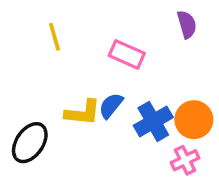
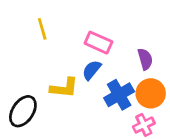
purple semicircle: (187, 24) -> (145, 59), moved
blue semicircle: (111, 106) -> (92, 70), moved

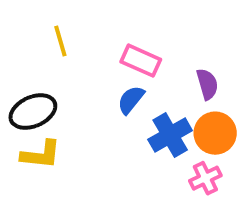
yellow L-shape: (64, 88) -> (41, 155), moved
black ellipse: (23, 111) -> (33, 112), moved, turned 32

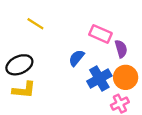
yellow line: (60, 41) -> (35, 24), turned -42
pink rectangle: (141, 61) -> (100, 34), moved

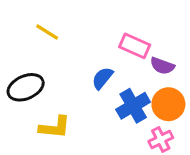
purple semicircle: (121, 49) -> (162, 66), turned 126
yellow L-shape: (24, 90) -> (55, 127), moved

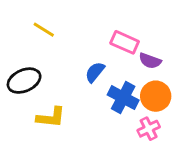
blue cross: (133, 106) -> (123, 98), turned -32

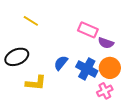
blue semicircle: (95, 72) -> (61, 63), moved

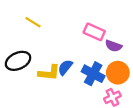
yellow L-shape: (36, 83) -> (49, 73), moved

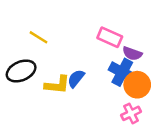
yellow line: (33, 22) -> (39, 37), moved
blue cross: (93, 74) -> (122, 72), moved

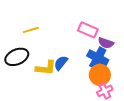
yellow line: (39, 37) -> (31, 30), turned -49
orange circle: (137, 85) -> (100, 75), moved

